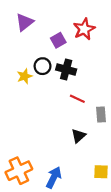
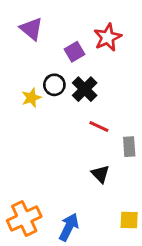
purple triangle: (25, 22) -> (31, 29), turned -42
black cross: (66, 70) -> (85, 89), turned 30
black triangle: (78, 136) -> (100, 174), turned -32

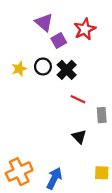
purple triangle: (31, 29) -> (44, 22), moved
yellow star: (31, 98) -> (19, 69), moved

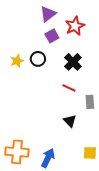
purple triangle: (44, 22) -> (48, 14), moved, turned 42
black cross: (67, 70) -> (73, 62), moved
orange cross: (19, 172) -> (17, 152), turned 30

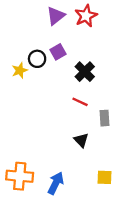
red star: (75, 26) -> (86, 16), moved
purple square: (52, 36) -> (58, 52), moved
black circle: (38, 59) -> (37, 59), moved

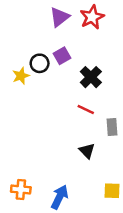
orange cross: (20, 176) -> (21, 190), size x0.7

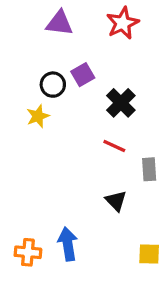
purple triangle: (60, 17) -> (59, 23), moved, turned 45
yellow star: (21, 76) -> (38, 116), moved
blue arrow: (60, 197) -> (68, 244), moved, turned -35

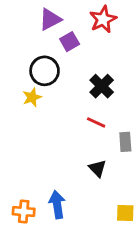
purple triangle: (59, 23) -> (50, 19), turned -35
purple square: (83, 75) -> (70, 42), moved
black circle: (53, 85) -> (45, 71), size x1.4

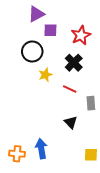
red star: (103, 19) -> (81, 35), moved
purple square: (70, 42) -> (50, 30), turned 32
yellow star: (32, 97) -> (45, 75), moved

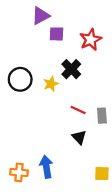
black circle: (32, 52) -> (20, 79), moved
black cross: (74, 63) -> (71, 69), moved
red line: (70, 89) -> (78, 110), moved

